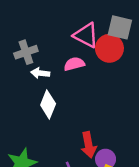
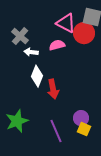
gray cross: (26, 52) -> (20, 36), turned -30
red arrow: (89, 145) -> (53, 89), moved

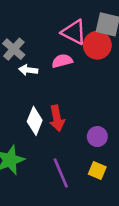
white diamond: (37, 76) -> (35, 121), moved
purple circle: (81, 118) -> (97, 137), moved

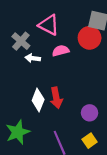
pink triangle: (74, 32) -> (49, 25), moved
yellow square: (97, 170) -> (90, 141), turned 32

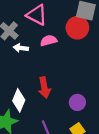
white diamond: (38, 100) -> (19, 100), moved

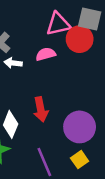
pink triangle: (37, 15) -> (58, 24), moved, turned -40
purple circle: (77, 102) -> (80, 127), size x1.6

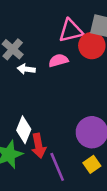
red arrow: (41, 109) -> (39, 146), moved

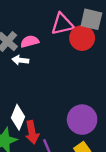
pink semicircle: (58, 60) -> (30, 41), moved

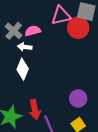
white diamond: (18, 117) -> (23, 69), moved
purple circle: (82, 120) -> (78, 98), size x0.7

